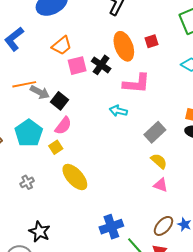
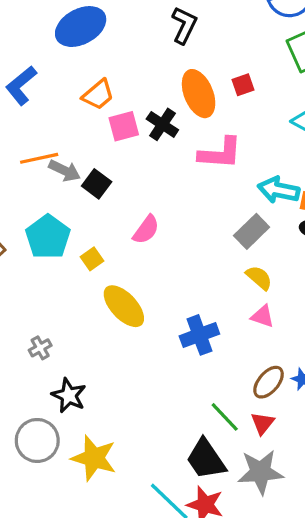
cyan arrow: (118, 111) -> (279, 190), moved, size x1.4
pink semicircle: (63, 126) -> (146, 230), moved
gray cross: (27, 182) -> (40, 348), moved
blue cross: (111, 227) -> (199, 335), moved

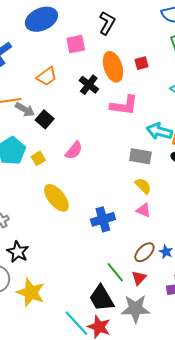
orange trapezoid: (98, 95) -> (47, 76), moved
pink square: (124, 126) -> (76, 44), moved
gray rectangle: (252, 231) -> (140, 156), turned 50
yellow square: (92, 259) -> (38, 158), moved

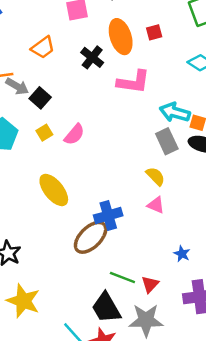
gray rectangle: (140, 156) -> (167, 141), moved, turned 55
yellow square: (38, 158) -> (44, 133), moved
brown ellipse: (144, 252) -> (91, 237), moved, size x1.4
green line: (115, 272) -> (122, 278), turned -30

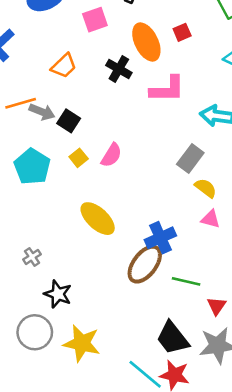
gray rectangle: (167, 141) -> (190, 159), moved, turned 70
green line: (122, 278) -> (186, 281), moved

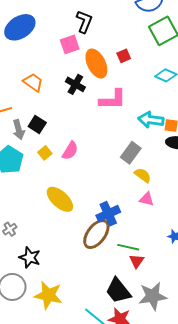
pink square: (95, 20) -> (70, 44), moved
orange trapezoid: (64, 66) -> (33, 82), turned -100
gray arrow: (42, 112) -> (19, 130), moved, turned 54
red triangle: (217, 306) -> (137, 261), moved

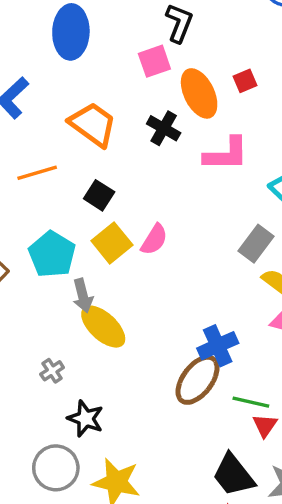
blue ellipse: (20, 27) -> (71, 32), turned -56
orange trapezoid: (33, 82) -> (93, 124), size x1.4
gray arrow: (19, 130) -> (83, 296), moved
yellow square: (45, 153) -> (112, 243), size x1.6
yellow ellipse: (60, 199) -> (103, 327), moved

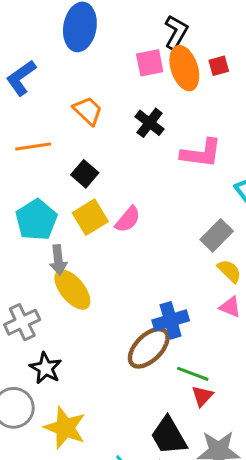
red square: (245, 81) -> (219, 66), moved
orange ellipse: (199, 93) -> (184, 68), moved
orange trapezoid: (93, 124) -> (88, 111), size x0.7
gray cross: (52, 371) -> (22, 322), size x1.6

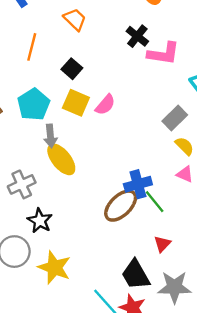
black cross: (150, 123) -> (137, 36), moved
orange line: (33, 146) -> (32, 47), turned -68
yellow square: (90, 217) -> (76, 103), turned -36
green line: (193, 374) -> (155, 202), moved, turned 30

